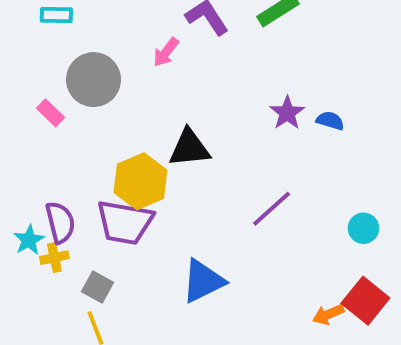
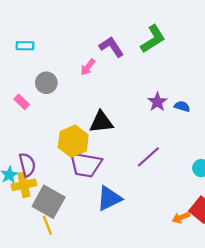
gray circle: (94, 80) -> (46, 83), size x0.7
purple trapezoid: (125, 222) -> (86, 165), moved
yellow cross: (54, 258) -> (24, 185), size x1.5
gray square: (97, 287) -> (49, 202), size x1.8

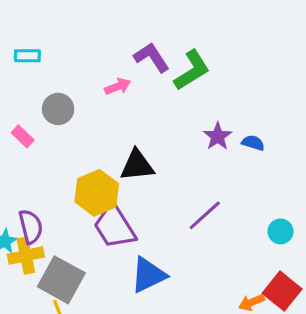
green L-shape: (153, 39) -> (192, 70), moved
pink arrow: (88, 67) -> (118, 86), turned -150
purple trapezoid: (86, 165) -> (114, 227), turned 48

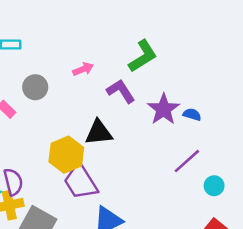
purple L-shape: (152, 57) -> (121, 91), moved
purple star: (218, 136) -> (164, 109), size x1.4
purple line: (205, 215) -> (187, 161), moved

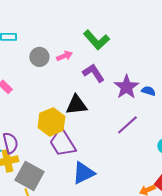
green L-shape: (143, 56) -> (96, 40), moved, turned 80
gray circle: (35, 87) -> (39, 57), moved
purple line: (187, 161) -> (127, 125), moved

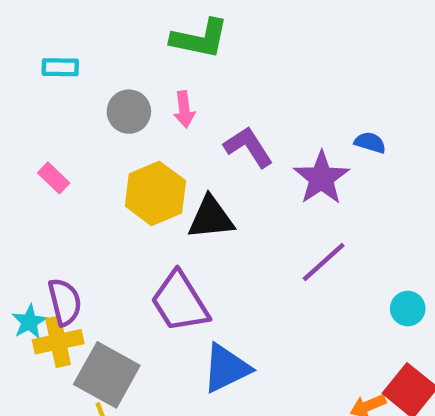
green L-shape: (96, 40) -> (200, 39), moved, turned -36
pink arrow: (64, 56) -> (184, 109), turned 105
blue semicircle: (148, 91) -> (370, 143), moved
yellow hexagon: (51, 122) -> (155, 193), moved

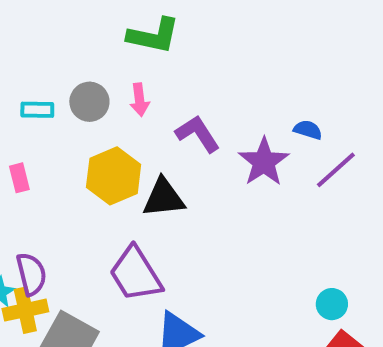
cyan rectangle: (60, 67) -> (37, 110), moved
pink rectangle: (54, 178) -> (19, 178), moved, turned 32
purple line: (324, 262) -> (336, 170), moved
cyan circle: (408, 309) -> (332, 304), moved

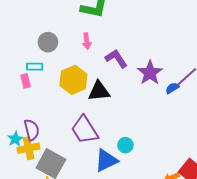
gray circle: (89, 102) -> (48, 42), moved
cyan rectangle: (37, 110) -> (35, 67), moved
blue semicircle: (308, 130) -> (172, 88), moved, turned -48
cyan circle: (332, 304) -> (125, 145), moved

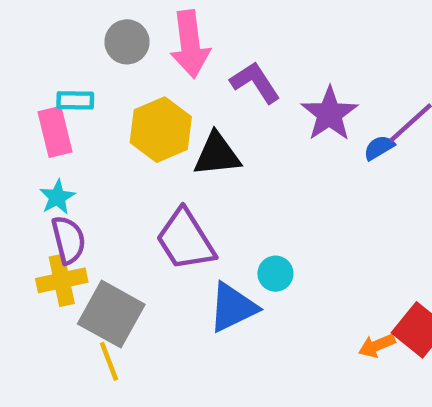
pink arrow: (87, 41) -> (190, 44), size x1.8
gray circle: (48, 42) -> (127, 42), moved
pink rectangle: (25, 81) -> (55, 132), size x1.5
cyan star: (15, 139) -> (57, 197), moved

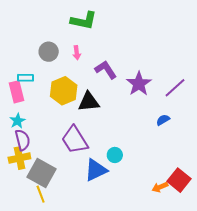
pink arrow: (190, 44) -> (77, 53), size x0.5
blue semicircle: (379, 148) -> (163, 120), moved

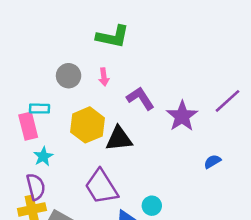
purple line: (175, 88) -> (228, 101), moved
cyan star: (17, 121) -> (43, 156), moved

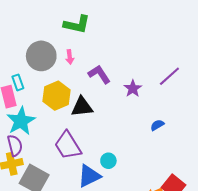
gray circle: (69, 76) -> (41, 56), size x1.5
cyan rectangle: (40, 109) -> (18, 82), turned 70
purple star: (182, 116) -> (133, 88), size x0.7
cyan star: (43, 156) -> (21, 121), size x1.8

